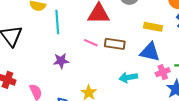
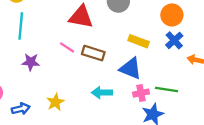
cyan line: (57, 22) -> (21, 26), moved

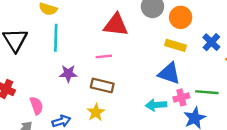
orange circle: (172, 15) -> (181, 17), moved
pink line: (67, 47) -> (104, 56), turned -35
brown rectangle: (93, 53) -> (102, 85), moved
cyan arrow: (102, 93) -> (156, 105), moved

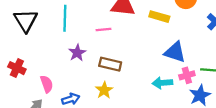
yellow rectangle: (175, 45) -> (159, 17), moved
pink line: (104, 56) -> (103, 29), moved
purple star: (68, 74) -> (77, 53), turned -30

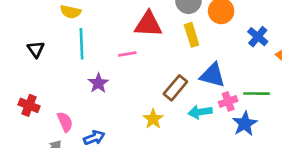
yellow rectangle: (159, 17) -> (192, 35), turned 60
black triangle: (26, 21) -> (36, 49), size x0.6
brown rectangle: (110, 64) -> (175, 88), moved, turned -60
yellow star: (104, 90) -> (153, 119), moved

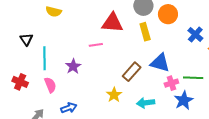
cyan line: (81, 44) -> (45, 58), moved
cyan arrow: (200, 112) -> (146, 103), moved
pink semicircle: (65, 122) -> (50, 85), moved

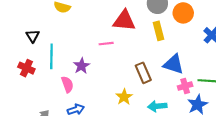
brown rectangle: (132, 72) -> (143, 73), turned -66
red cross: (20, 82) -> (26, 68), moved
pink semicircle: (50, 85) -> (67, 84), moved

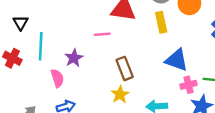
brown rectangle: (143, 73) -> (125, 68), moved

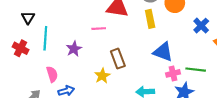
pink semicircle: (57, 78) -> (52, 74), moved
yellow star: (120, 94) -> (102, 76), moved

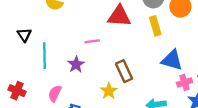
pink line: (99, 29) -> (92, 41), moved
red cross: (21, 48) -> (17, 91), moved
pink semicircle: (52, 74) -> (55, 94), turned -133

